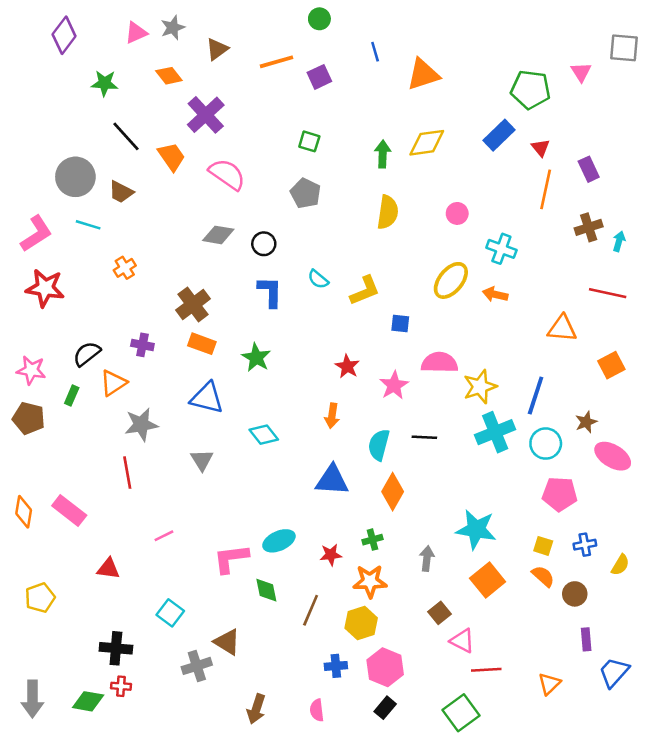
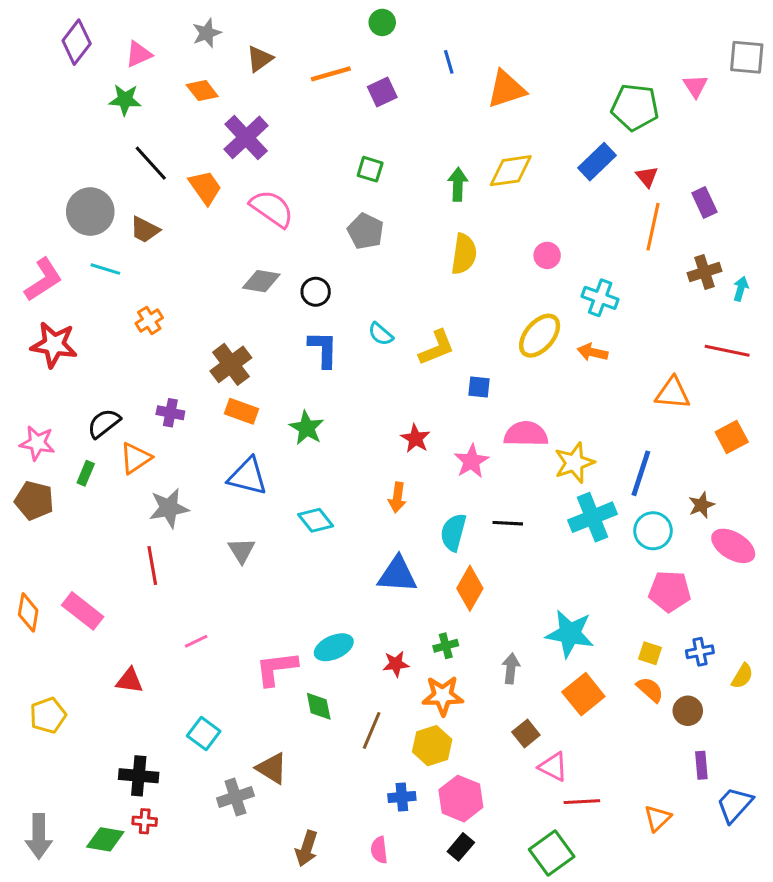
pink triangle: (136, 33) -> (139, 54), moved

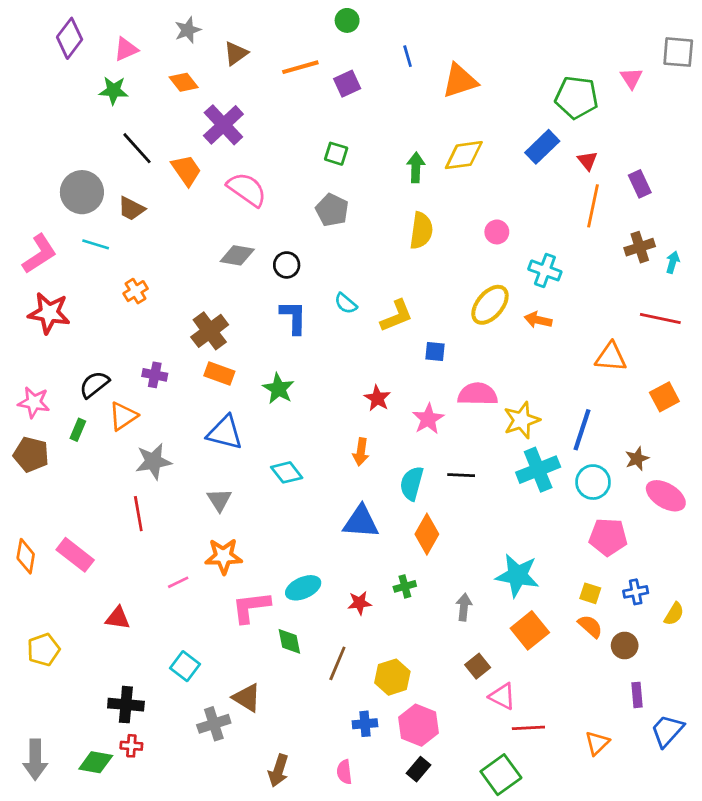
orange star: (443, 696) -> (223, 556), moved

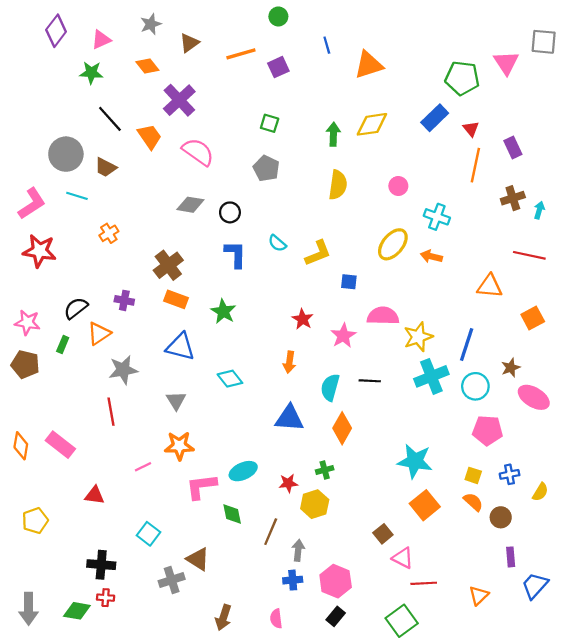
pink triangle: (631, 78) -> (506, 63), size x1.4
gray arrow: (464, 607) -> (298, 550), moved
yellow hexagon: (392, 677) -> (315, 504), moved

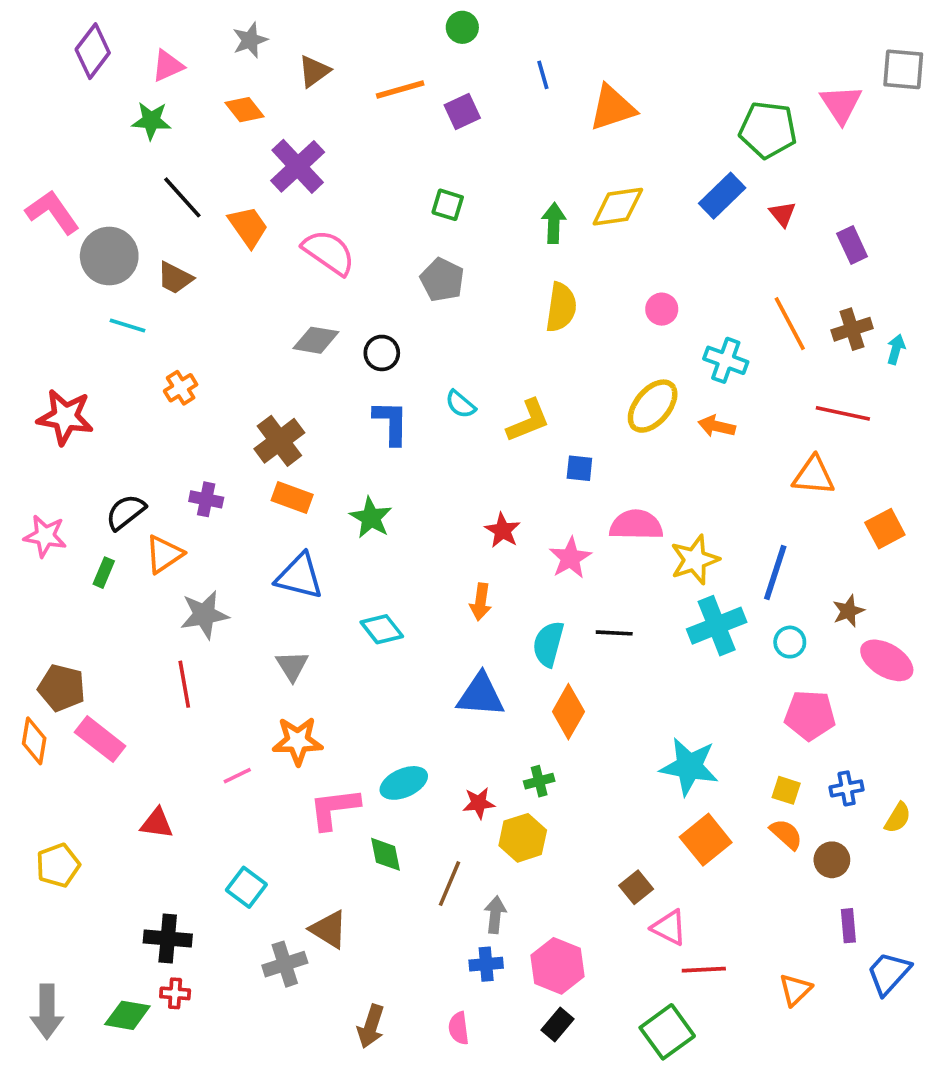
orange line: (475, 165) -> (790, 324), moved, turned -40
pink L-shape: (32, 204) -> (52, 212), moved, turned -92
red line: (529, 255) -> (843, 413), moved
brown pentagon: (25, 364) -> (62, 688), moved
cyan circle: (475, 386) -> (790, 642), size x0.7

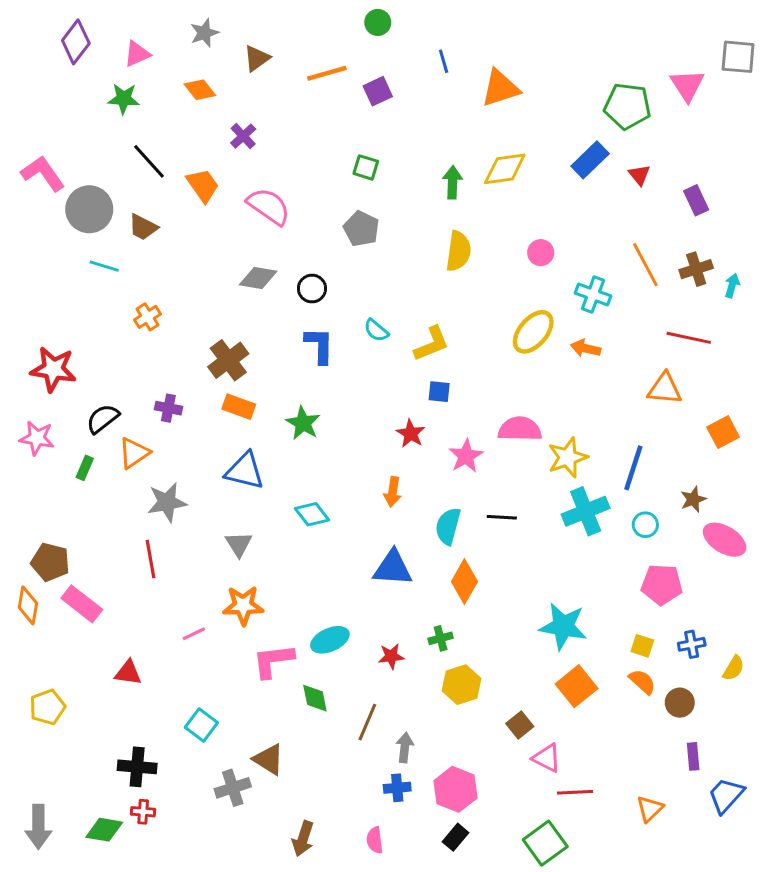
purple cross: (298, 166) -> (243, 136), size x0.6
red star: (65, 417) -> (53, 369), moved
blue square: (579, 468) -> (439, 392), moved
yellow hexagon: (523, 838) -> (461, 685), moved

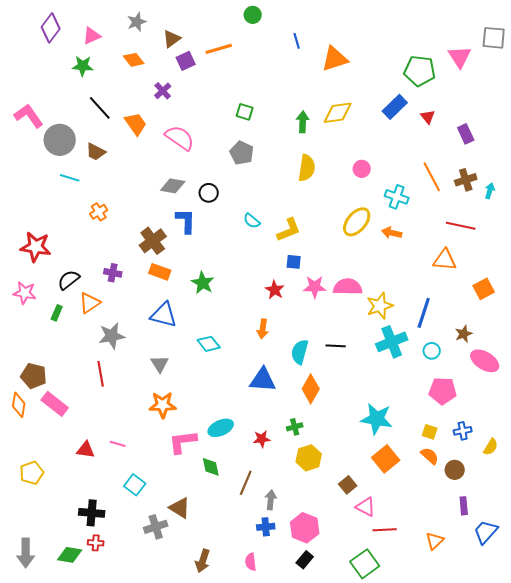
purple square: (378, 91) -> (186, 61), moved
blue L-shape: (319, 345) -> (186, 221), moved
pink star: (466, 456) -> (315, 287), moved, turned 30
pink line: (194, 634) -> (118, 444), moved, turned 42

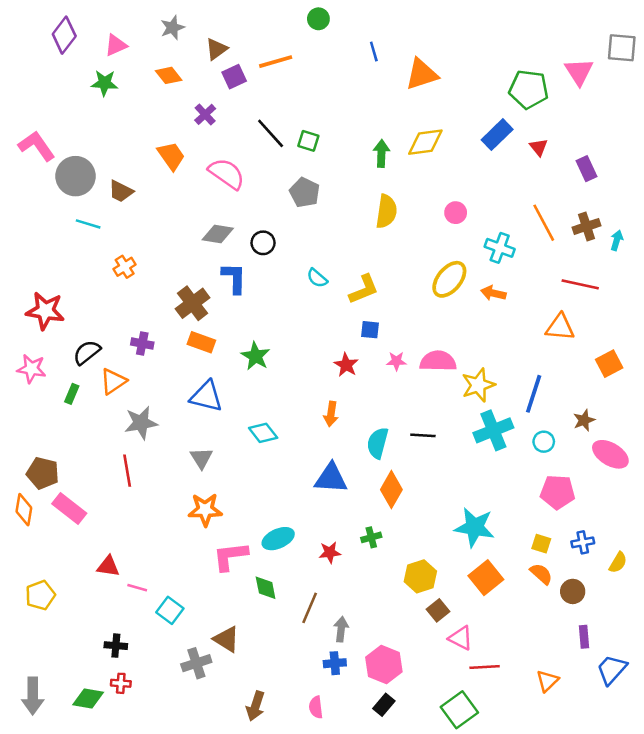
black line: (100, 108) -> (271, 133), moved
pink star: (315, 287) -> (396, 361), size x0.7
pink line: (118, 444) -> (137, 588), moved
yellow hexagon: (309, 458) -> (420, 576), moved
black cross: (92, 513) -> (116, 646), size x0.7

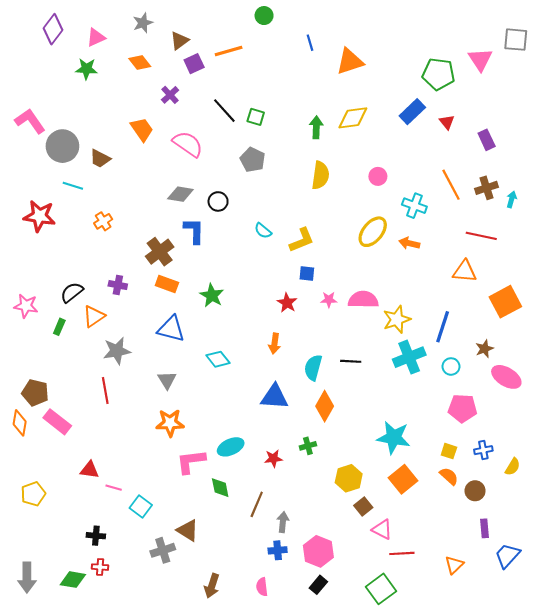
red star: (45, 311) -> (39, 216), moved
orange square: (609, 364) -> (505, 302), size x1.4

